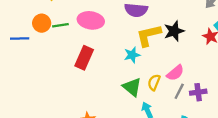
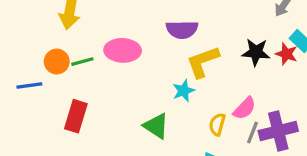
black star: (174, 31) -> (256, 52), moved, turned 30
red rectangle: (84, 58) -> (76, 116), moved
green triangle: (132, 87) -> (156, 126), moved
purple cross: (198, 92) -> (278, 131), size x1.6

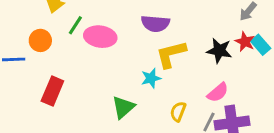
red star: (286, 54) -> (245, 42), moved
green line: (82, 62) -> (75, 25), moved, turned -48
pink semicircle: (245, 108) -> (218, 93), moved
green triangle: (156, 126) -> (123, 107), turned 40

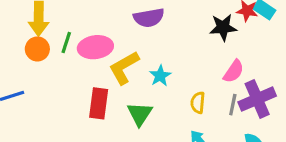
orange circle: (40, 40) -> (37, 49), moved
yellow L-shape: (171, 54) -> (124, 68), moved
red rectangle: (52, 91) -> (99, 103), moved

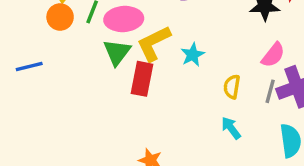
red rectangle: (99, 103) -> (142, 79), moved
green triangle: (140, 114) -> (117, 52), moved

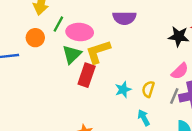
orange circle: (60, 17) -> (35, 38), moved
cyan star: (193, 55) -> (123, 90), moved

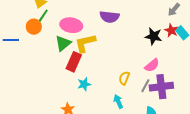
green line: (58, 24) -> (43, 16), moved
cyan star: (123, 90) -> (84, 84), moved

